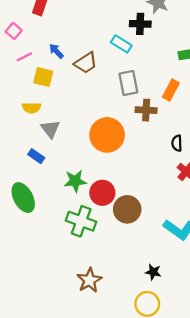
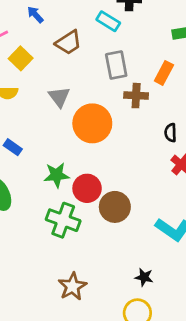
blue arrow: (56, 51) -> (35, 15), moved
yellow square: (43, 77) -> (21, 58), turned 30
gray triangle: (50, 129) -> (59, 97), moved

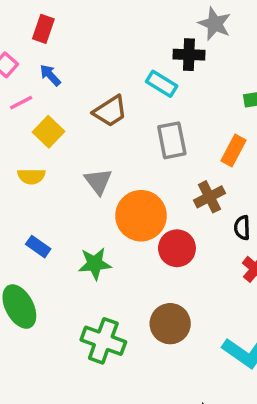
blue arrow: (35, 15) -> (50, 75), moved
brown cross: (136, 96) -> (210, 197), moved, turned -30
green star: (57, 175) -> (95, 264), moved
red circle: (87, 188) -> (177, 248), moved

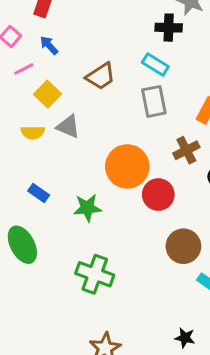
cyan rectangle: (162, 84) -> (155, 65), moved
gray triangle: (98, 181) -> (68, 127), moved, turned -30
brown circle: (170, 324) -> (183, 246), moved

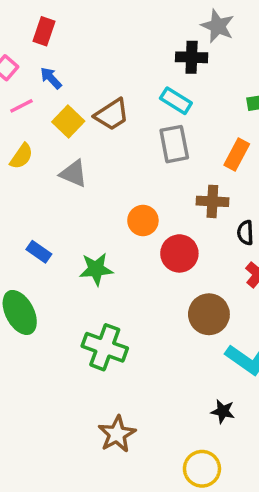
yellow square: (47, 94) -> (68, 122), moved
yellow semicircle: (33, 132) -> (21, 156), moved, turned -55
brown cross: (186, 150) -> (212, 201), turned 30
orange circle: (127, 166) -> (143, 220), size x0.6
black star: (185, 338) -> (223, 411), moved

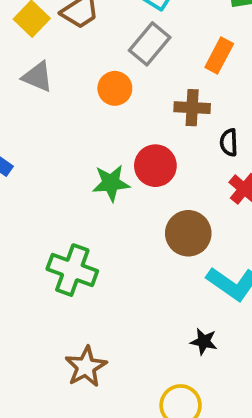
gray rectangle: (174, 144) -> (150, 44), turned 51
orange circle: (143, 220) -> (115, 88), moved
green star: (96, 269) -> (111, 183), moved

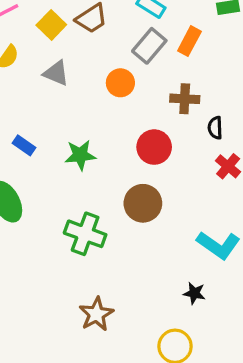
orange rectangle: (219, 55) -> (189, 41), moved
green star: (111, 183) -> (80, 155), moved
brown circle: (188, 233) -> (143, 203), moved

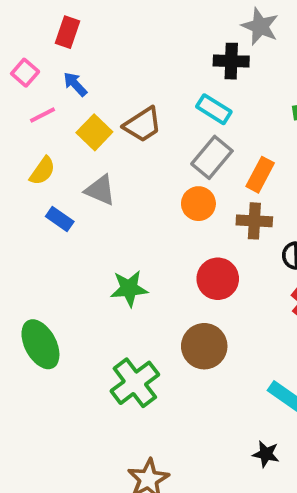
orange rectangle: (189, 41) -> (260, 175), moved
orange circle: (120, 83) -> (198, 204), moved
blue rectangle: (24, 145) -> (60, 219), moved
green cross: (85, 234) -> (135, 383), turned 33

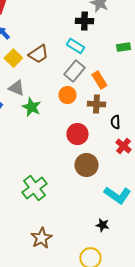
orange rectangle: (260, 175) -> (99, 80), turned -60
green star: (129, 288) -> (31, 107), moved, turned 30
brown circle: (204, 346) -> (86, 165), moved

